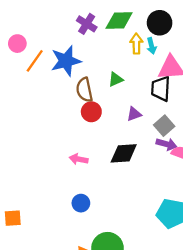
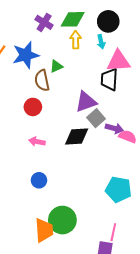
yellow arrow: (136, 44) -> (76, 40), moved
green triangle: (116, 79) -> (56, 66), moved
red circle: (91, 112) -> (33, 107), moved
purple triangle: (134, 114) -> (86, 102), size x1.6
gray square: (164, 126) -> (96, 118), moved

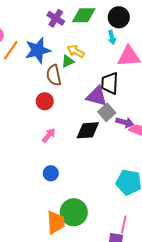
yellow arrow: (76, 40) -> (76, 51), moved, turned -60
black trapezoid: (109, 79) -> (110, 83), moved
purple triangle: (86, 102) -> (97, 96), turned 35
pink arrow: (37, 142) -> (49, 135), turned 119

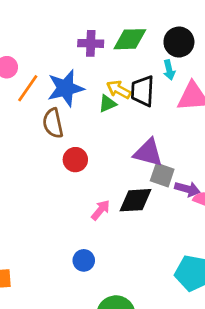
purple cross: (56, 18) -> (91, 43), turned -30
brown semicircle: (54, 75) -> (53, 123), moved
black trapezoid: (110, 83) -> (143, 91), moved
gray square: (107, 112) -> (162, 175), turned -30
pink arrow: (49, 135) -> (101, 210), moved

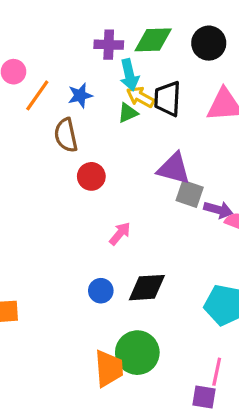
cyan arrow: (169, 70) -> (129, 75), moved, size x1.4
blue star: (66, 88) -> (80, 95), size x0.6
black diamond: (136, 200) -> (147, 288), moved

